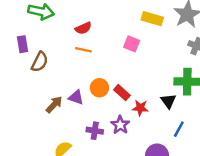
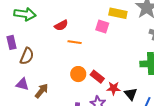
pink square: (132, 44) -> (102, 27), moved
orange line: (83, 50) -> (75, 42), moved
purple triangle: (76, 97) -> (22, 84), moved
black triangle: (168, 101) -> (131, 94), moved

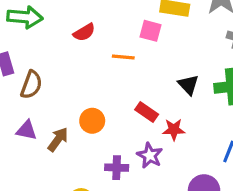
orange line: (75, 42) -> (123, 57), moved
orange circle: (78, 74) -> (92, 121), moved
black triangle: (131, 94) -> (188, 85), moved

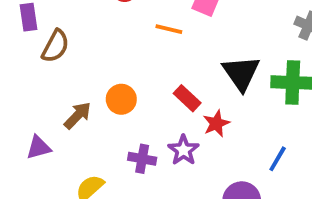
black triangle: (188, 85) -> (241, 73), size x1.5
red star: (174, 129) -> (216, 123), turned -30
purple triangle: (27, 130) -> (39, 147), moved, turned -35

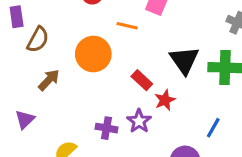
orange circle: (121, 99) -> (93, 54), moved, size x1.5
brown arrow: (78, 115) -> (49, 80), moved
purple triangle: (39, 147) -> (25, 119), turned -30

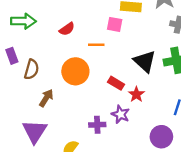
purple triangle: (25, 119) -> (35, 131), size x1.6

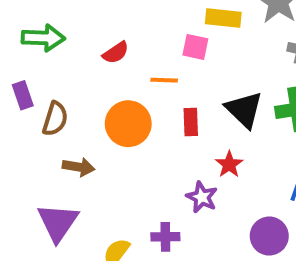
red rectangle: (116, 83) -> (191, 122), moved, turned 56
brown arrow: (46, 98) -> (79, 167), turned 66
purple cross: (97, 125) -> (165, 237), moved

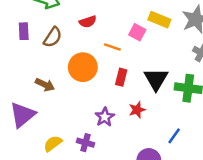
brown semicircle: (55, 119) -> (53, 37), moved
purple star: (202, 197) -> (105, 117), moved

